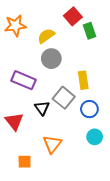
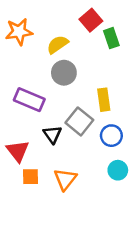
orange square: (25, 162) -> (31, 177), moved

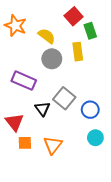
orange star: (19, 32) -> (15, 26), turned 30
yellow semicircle: (58, 44) -> (47, 36), turned 72
yellow rectangle: (104, 100) -> (78, 52), moved

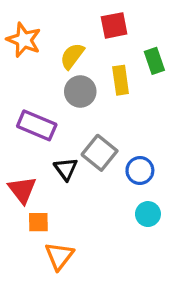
red square: (74, 16) -> (114, 25), turned 30
green rectangle: (90, 31) -> (154, 61), moved
yellow semicircle: (47, 36) -> (72, 56), turned -90
orange triangle: (53, 145) -> (59, 256), moved

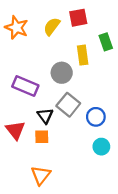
yellow semicircle: (72, 56) -> (52, 26), moved
gray circle: (80, 92) -> (62, 73), moved
orange square: (38, 222) -> (42, 137), moved

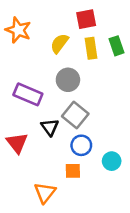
yellow semicircle: (52, 26) -> (59, 43), moved
yellow rectangle: (83, 55) -> (91, 48), moved
blue circle: (96, 117) -> (81, 145), moved
orange square: (42, 137) -> (73, 171), moved

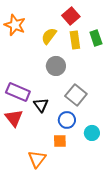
red square: (86, 19) -> (71, 16), turned -30
purple rectangle: (28, 94) -> (18, 92), moved
gray square: (75, 115) -> (76, 95), moved

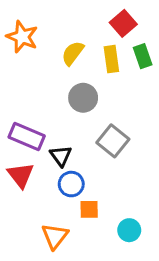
red square: (71, 16) -> (123, 23), moved
blue circle: (67, 120) -> (71, 184), moved
cyan circle: (92, 133) -> (129, 230), moved

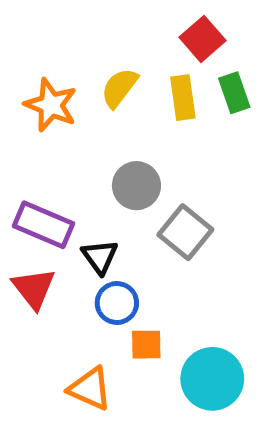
orange star: (22, 37) -> (51, 105), moved
gray circle: (83, 98) -> (136, 186), moved
cyan circle: (129, 230) -> (212, 379), size x1.6
orange triangle: (55, 236) -> (90, 389), turned -44

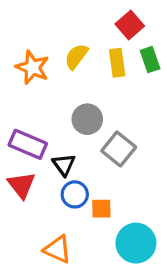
orange square: (146, 345) -> (101, 209), moved

